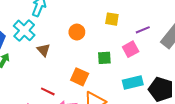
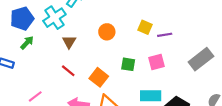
purple line: (143, 30) -> (165, 35), moved
red line: (48, 91) -> (68, 71), moved

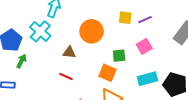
orange circle: (107, 32) -> (92, 31), size x1.5
brown triangle: (69, 42) -> (69, 52), moved, turned -40
orange square: (99, 77) -> (107, 73), moved

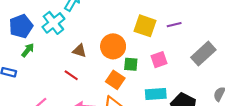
yellow square: (125, 18) -> (145, 26), size x1.5
purple line: (145, 20) -> (174, 25), moved
orange circle: (92, 31) -> (113, 46), moved

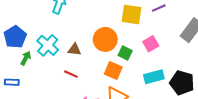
cyan cross: (53, 23) -> (48, 45), moved
green square: (131, 64) -> (125, 53), turned 32

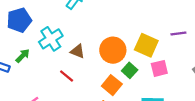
yellow square: (132, 14) -> (146, 45), moved
green arrow: (26, 58) -> (23, 56), moved

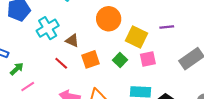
orange circle: (113, 50) -> (109, 19), moved
green arrow: (23, 56) -> (17, 69), moved
orange square: (112, 85) -> (90, 59), moved, turned 30

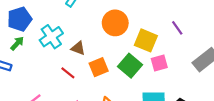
purple line: (167, 27) -> (177, 28), turned 64
green square: (120, 60) -> (130, 66), size x1.5
green arrow: (17, 69) -> (17, 43), moved

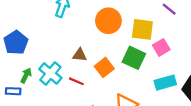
cyan cross: (51, 37) -> (50, 73), moved
green arrow: (17, 43) -> (26, 75), moved

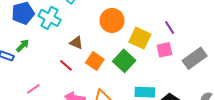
pink square: (161, 47) -> (164, 50), moved
orange square: (104, 67) -> (95, 61), turned -36
cyan cross: (50, 73) -> (50, 18), moved, turned -30

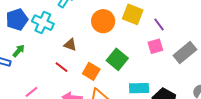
yellow square: (140, 38) -> (133, 14), moved
orange square: (95, 61) -> (91, 71), moved

